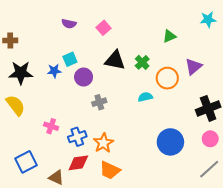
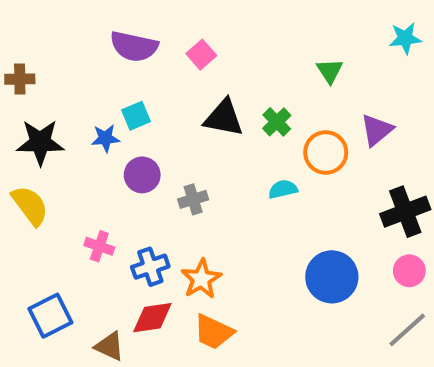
purple semicircle: (69, 24) -> (134, 46), size x1.6
green triangle: (169, 36) -> (330, 71), turned -40
purple circle: (84, 77) -> (142, 175), moved

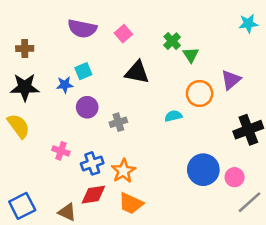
green triangle: (330, 71) -> (191, 55), moved
brown cross: (20, 79) -> (25, 49), moved
green cross: (277, 122) -> (172, 41), moved
pink circle: (409, 271) -> (235, 177), moved
blue square: (50, 316) -> (22, 206), moved

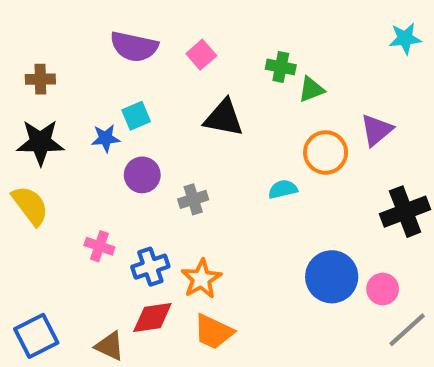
green cross: (172, 41) -> (281, 67), turned -35
green triangle: (191, 55) -> (311, 89), turned 42

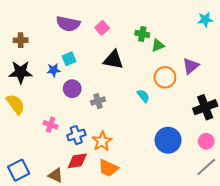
cyan semicircle: (283, 189) -> (143, 96), turned 64
pink circle: (383, 289) -> (206, 141), moved

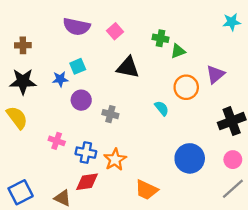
gray cross: (98, 101) -> (110, 114), turned 32
blue cross: (76, 135) -> (86, 153), turned 30
orange trapezoid: (108, 168) -> (147, 190), moved

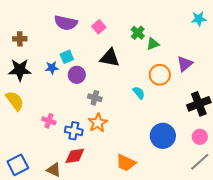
green cross: (161, 38) -> (138, 33), turned 32
purple circle: (81, 100) -> (77, 75), moved
orange star: (115, 160) -> (98, 123), moved

